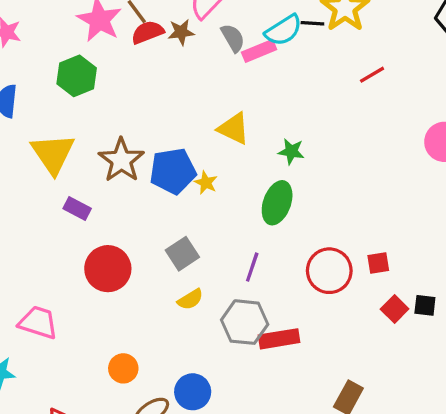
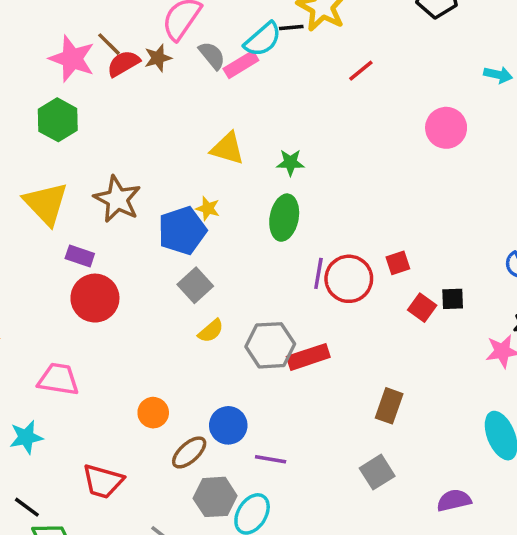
blue pentagon: (173, 171) -> (182, 231), moved
purple line: (252, 267) -> (318, 273), moved
red circle: (108, 269) -> (95, 298), moved

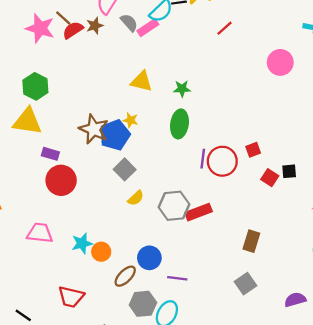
green hexagon: (58, 120) -> (35, 86), moved
brown star: (117, 199) -> (94, 129), moved
yellow triangle: (46, 204) -> (27, 121), turned -36
cyan star: (26, 437) -> (82, 243), moved

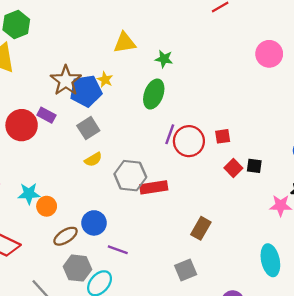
yellow triangle: (141, 81) -> (125, 43), turned -35
purple rectangle: (50, 154) -> (46, 115), moved

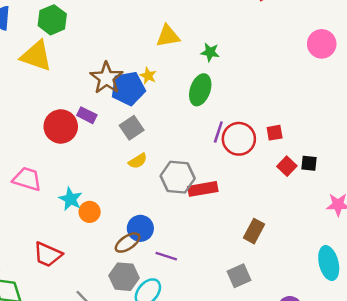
cyan star: (29, 194) -> (70, 199), turned 30
brown ellipse: (66, 236) -> (128, 243), moved

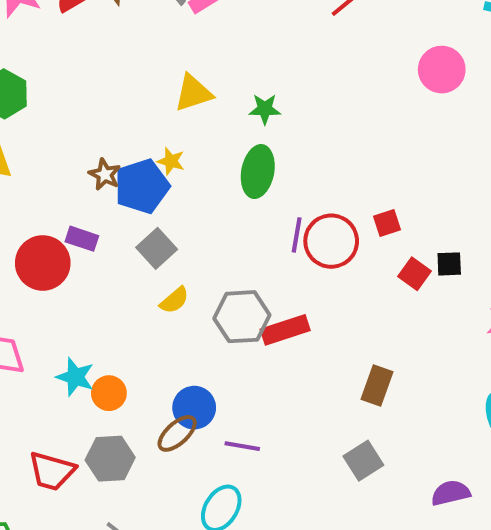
brown star: (106, 78) -> (105, 174), size x0.6
gray hexagon: (124, 277) -> (110, 459), moved

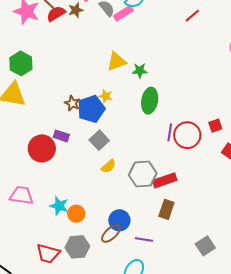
green star: (265, 109) -> (140, 71), moved
brown rectangle: (377, 385) -> (166, 209), moved

